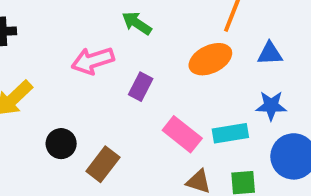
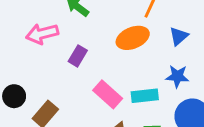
blue triangle: (270, 54) -> (179, 36), turned -42

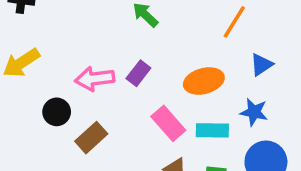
pink arrow: (42, 34) -> (95, 79), moved
orange ellipse: (133, 38) -> (204, 81), moved

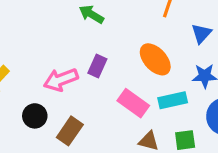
orange ellipse: (204, 81) -> (155, 59), turned 76

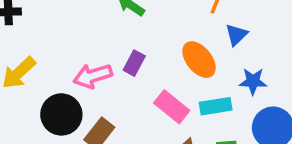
blue triangle: (201, 33) -> (236, 35), moved
black circle: (35, 116) -> (61, 114), size x1.5

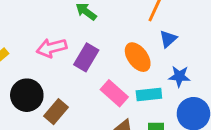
purple rectangle: (134, 63) -> (86, 57), size x1.4
pink arrow: (93, 76) -> (52, 48), moved

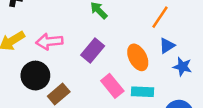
pink arrow: (52, 48) -> (49, 42), moved
blue star: (179, 76) -> (182, 67), moved

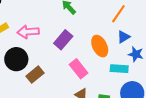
cyan rectangle: (143, 92) -> (119, 69), moved

